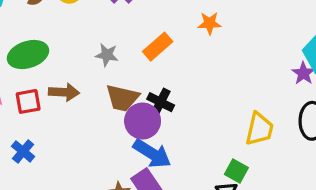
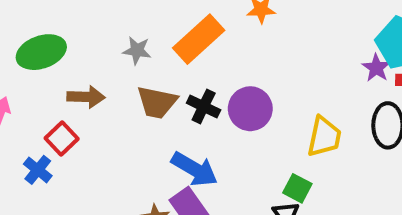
orange rectangle: (158, 47) -> (199, 39), size x1.4
red square: (28, 101) -> (62, 138), moved, turned -32
purple circle: (143, 121) -> (250, 109), moved

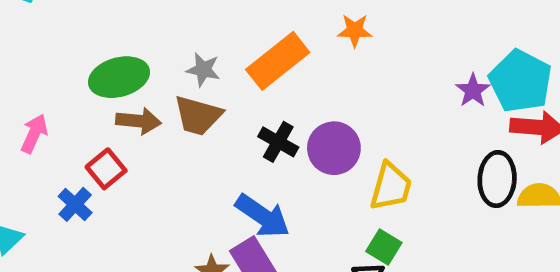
green ellipse: (41, 52) -> (119, 77), moved
purple star: (376, 68) -> (473, 90), moved
brown trapezoid: (157, 102) -> (198, 116), moved
yellow trapezoid: (324, 137) -> (391, 187), moved

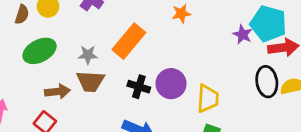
orange star: (355, 30) -> (181, 13), moved
green ellipse: (119, 77) -> (40, 51), moved

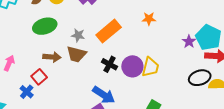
black ellipse: (267, 82) -> (200, 78), turned 70
yellow trapezoid: (208, 98) -> (150, 67), moved

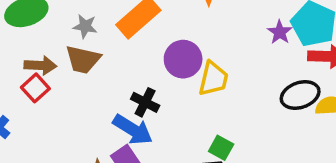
black cross: (110, 64) -> (145, 102), moved
purple circle: (132, 66) -> (183, 59), moved
red square: (39, 77) -> (35, 88), moved

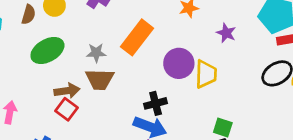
purple star: (280, 32) -> (226, 33), moved
black cross: (145, 102) -> (156, 103), turned -30

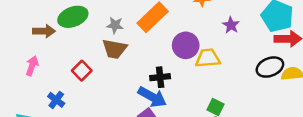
yellow trapezoid: (206, 74) -> (208, 58), turned -105
brown arrow: (67, 91) -> (44, 31), moved

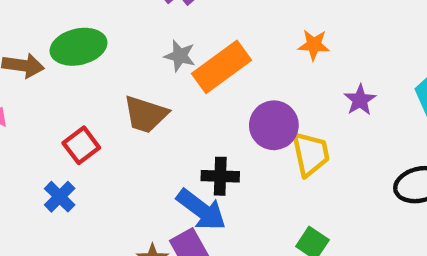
gray star: (115, 25) -> (180, 56), moved
yellow trapezoid: (208, 58) -> (310, 154), turned 75
blue cross: (56, 100) -> (60, 197), moved

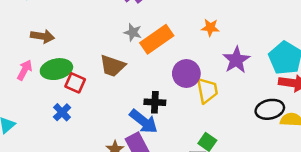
green ellipse: (79, 47) -> (56, 69), moved
purple star: (360, 100) -> (236, 60), size x1.5
red square: (81, 145) -> (75, 83), turned -30

